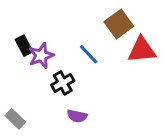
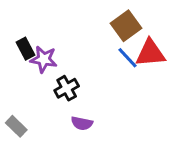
blue line: (89, 54) -> (128, 58), moved
purple star: (41, 56) -> (44, 59), turned 30

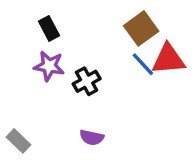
black rectangle: (25, 49) -> (49, 28), moved
black cross: (67, 88) -> (87, 81), moved

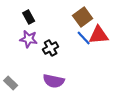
purple semicircle: (92, 138) -> (54, 81), size x1.5

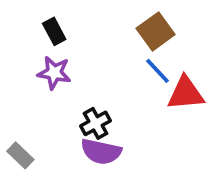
red triangle: (99, 35) -> (186, 93), moved
black cross: (51, 48) -> (95, 123), moved

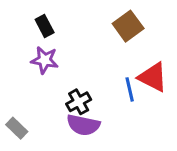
blue line: (157, 71) -> (130, 89), moved, turned 30
red triangle: (186, 93) -> (153, 77), turned 32

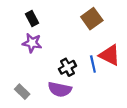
black cross: (79, 102) -> (67, 67), moved
gray rectangle: (17, 128) -> (22, 92), moved

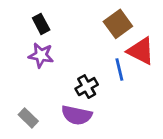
red triangle: (110, 55) -> (141, 51), moved
blue line: (93, 64) -> (119, 70), moved

